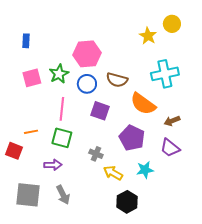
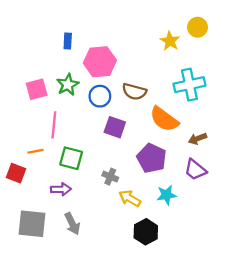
blue rectangle: (26, 41) -> (68, 41), moved
pink line: (62, 109) -> (54, 125), moved

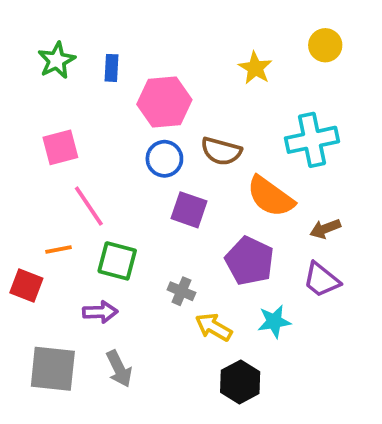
yellow star: (170, 41) -> (255, 68), moved
green star: (68, 85) -> (57, 60), moved
pink line: (54, 125) -> (89, 206), turned -40

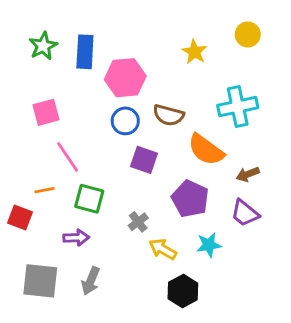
blue rectangle: (111, 68) -> (85, 52), size x1.6
gray cross: (181, 291) -> (138, 222), turned 30
gray arrow: (119, 369) -> (91, 281), turned 48

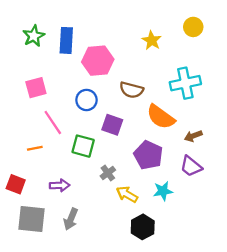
blue circle: (125, 121) -> (86, 100), moved
green square: (89, 199) -> (83, 146), moved
red square: (20, 217) -> (16, 184), moved

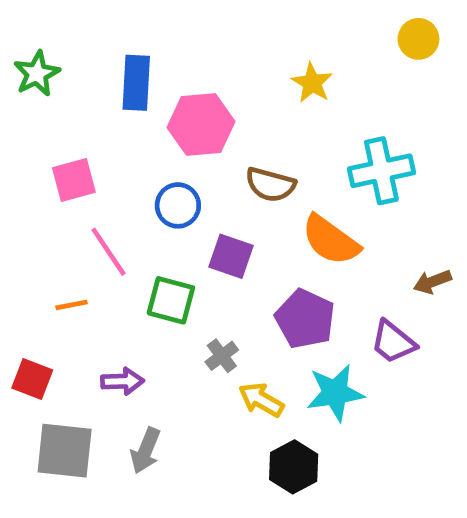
yellow circle: (193, 27) -> (418, 39), moved
green star: (34, 36) -> (37, 74), moved
brown arrow: (193, 136) -> (432, 282), moved
cyan star: (163, 191) -> (335, 393), size x1.4

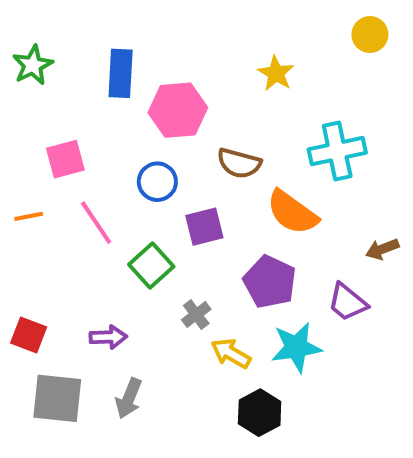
purple square: (231, 256) -> (204, 227), turned -33
green square: (171, 300) -> (151, 265), turned 33
orange line: (71, 305) -> (29, 216), moved

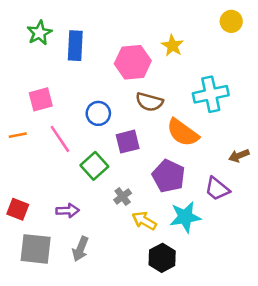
green star: (33, 65) -> (39, 33), moved
pink hexagon: (178, 110) -> (133, 62), moved

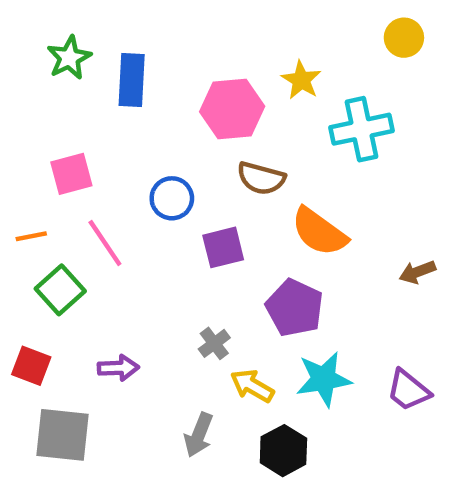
cyan cross: (211, 94) -> (362, 129), moved
green square: (94, 166) -> (60, 290), moved
purple trapezoid: (217, 189) -> (408, 390), moved
gray arrow: (80, 249) -> (199, 435), moved

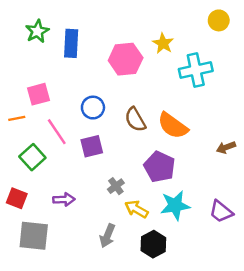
brown semicircle: (261, 178) -> (135, 120), moved, turned 45
orange line: (31, 236) -> (17, 118), moved
purple square: (223, 247) -> (92, 146), moved

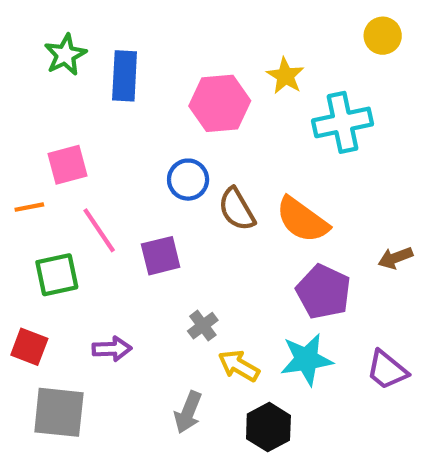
blue circle: (93, 108) -> (188, 180), moved
green square: (32, 157) -> (57, 275), turned 30
purple pentagon: (159, 167) -> (323, 292), moved

